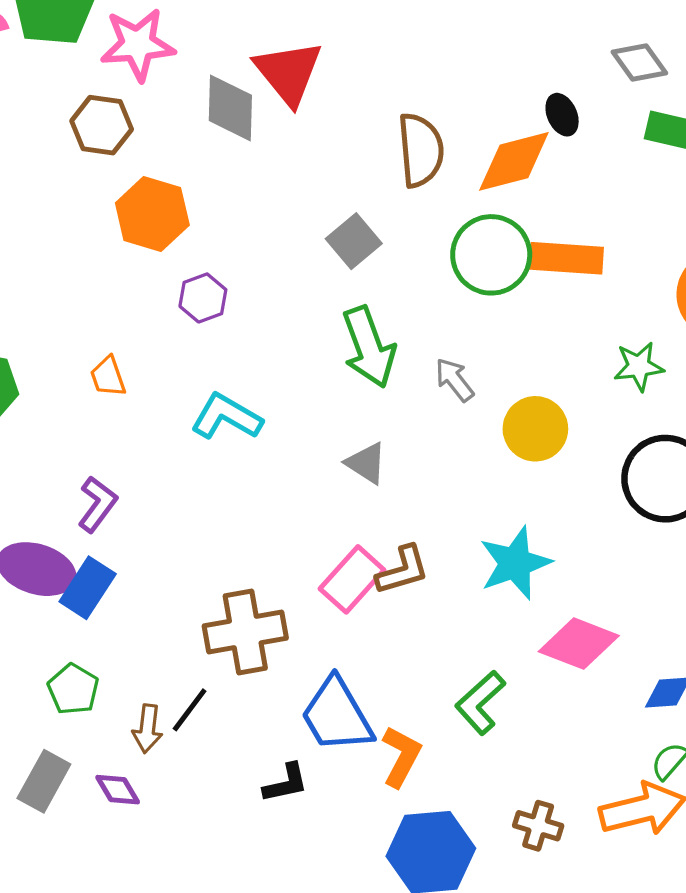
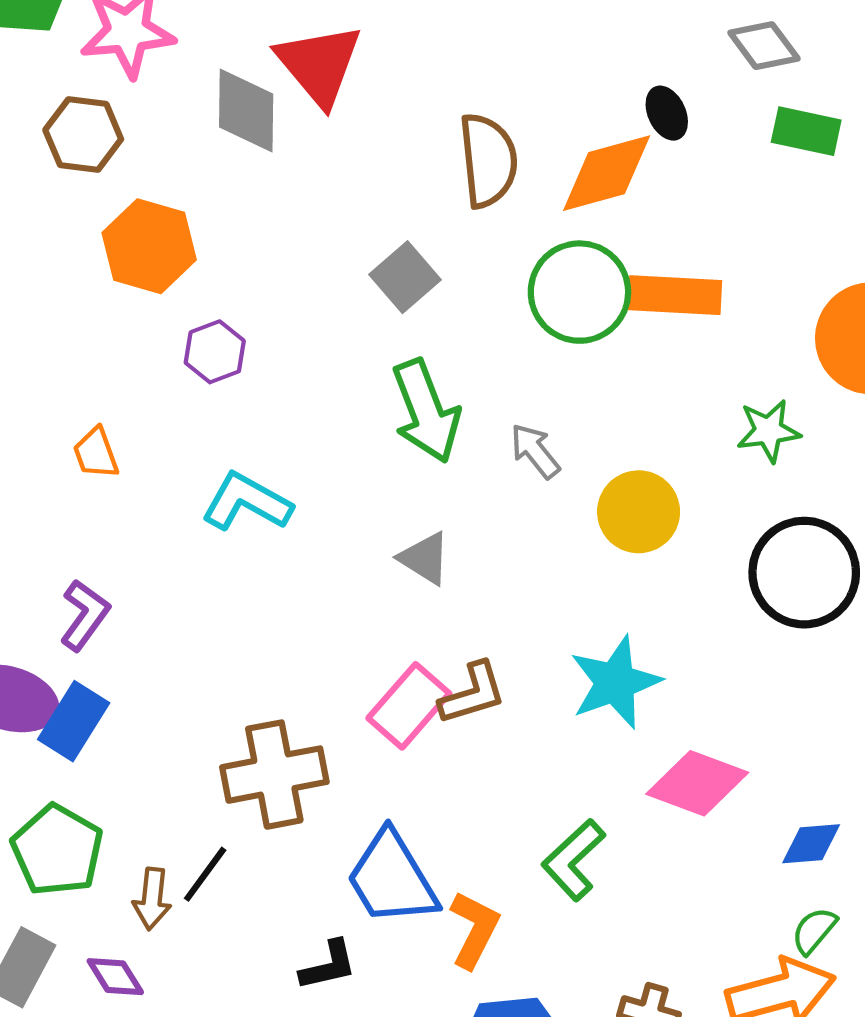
green pentagon: (73, 689) -> (57, 850), size x1.4

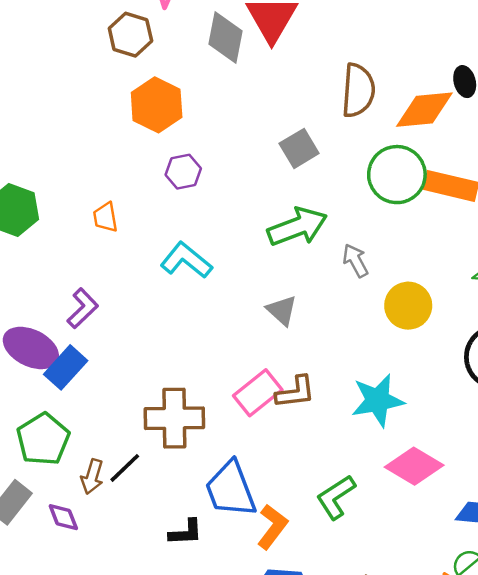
green arrow: (426, 411) -> (297, 227), turned -100

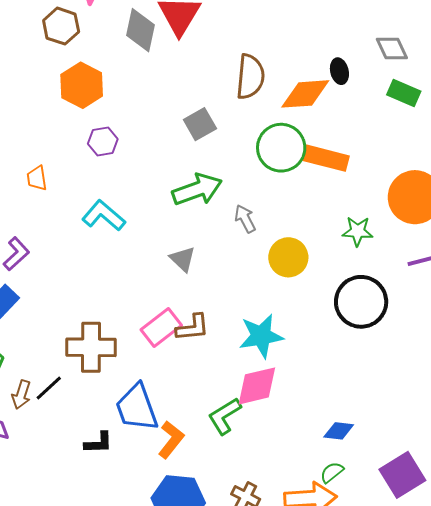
pink diamond: (414, 466) -> (257, 386), moved, turned -45

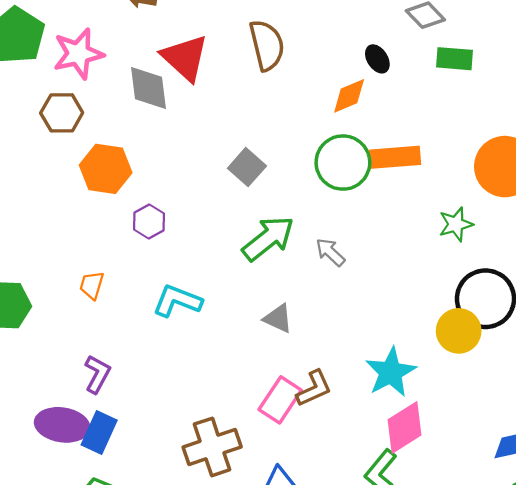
brown semicircle: (250, 77) -> (267, 45), moved
orange diamond: (305, 94) -> (349, 96), size x0.7
orange trapezoid: (37, 178) -> (92, 285), turned 44
yellow circle: (288, 257) -> (459, 331), moved

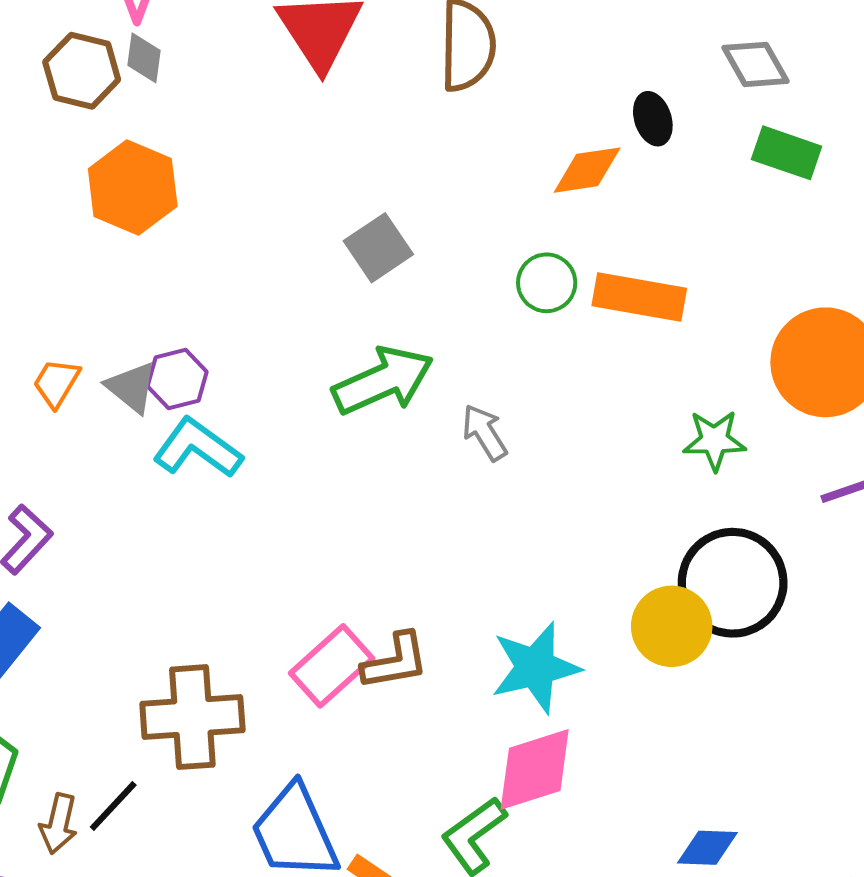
gray diamond: (149, 88) -> (144, 58), moved, size x0.6
green circle: (343, 163) -> (547, 283), size x0.6
purple hexagon: (149, 221) -> (177, 379), moved
gray triangle: (278, 318) -> (132, 387), moved

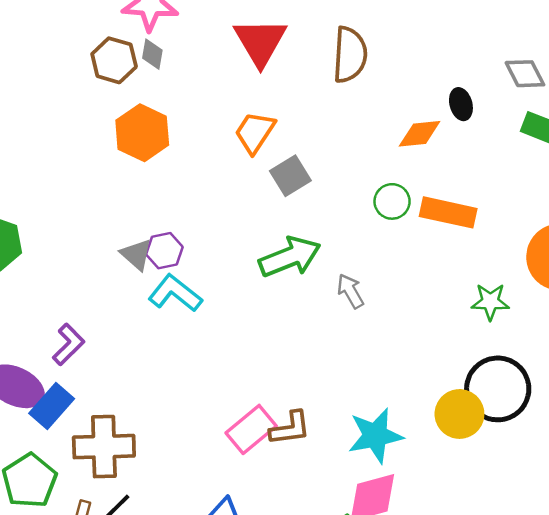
orange trapezoid: (56, 383) -> (255, 132), moved, size x1.4
brown cross: (192, 717) -> (104, 447), moved

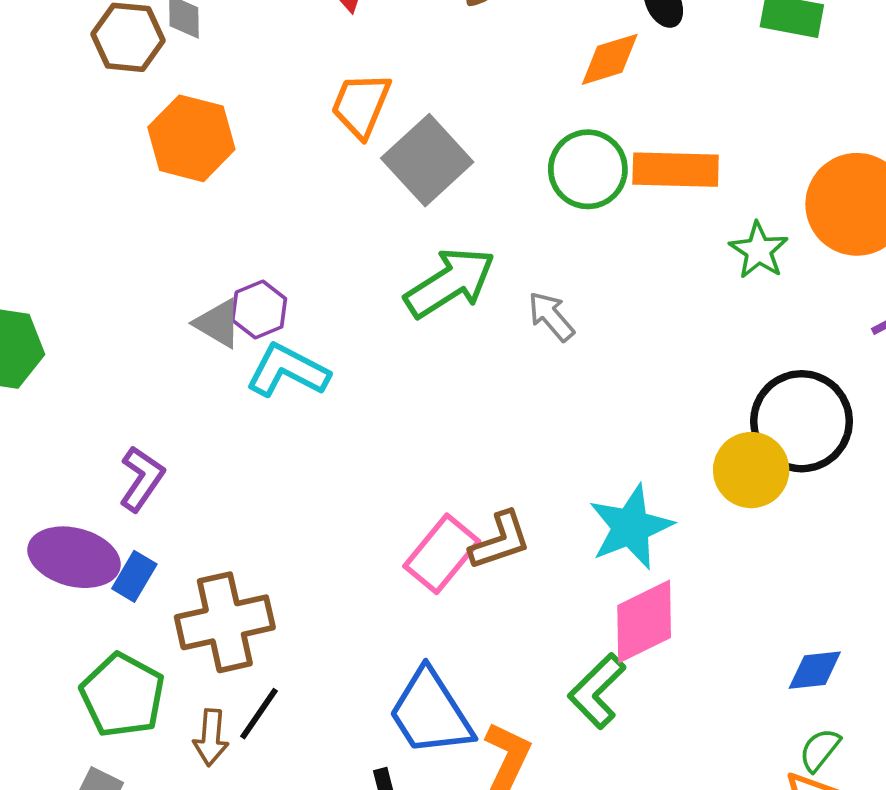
gray square: (290, 176) -> (427, 160), size x1.4
green circle: (392, 201) -> (588, 169), size x1.4
green star: (490, 302) -> (759, 250), moved, turned -30
blue rectangle: (52, 406) -> (134, 576), size x0.7

